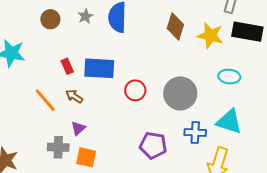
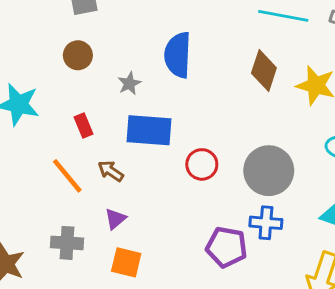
gray star: (85, 16) -> (129, 83), moved
red rectangle: (67, 66) -> (83, 126), moved
blue cross: (195, 132) -> (266, 223), moved
gray cross: (58, 147) -> (67, 243), moved

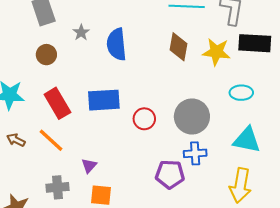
gray star: (129, 83) -> (81, 32), moved
red rectangle: (83, 126) -> (57, 103), size x1.8
brown arrow: (111, 171) -> (16, 140), moved

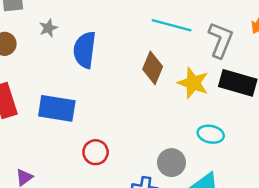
gray circle: (192, 116) -> (172, 163), moved, size x0.7
red circle: (144, 119) -> (96, 152), moved

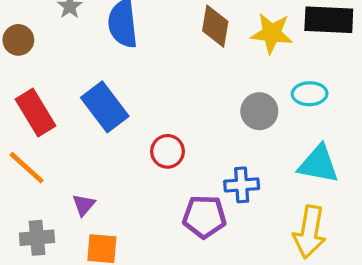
blue rectangle: (57, 108) -> (105, 107), turned 57
gray circle: (172, 163) -> (259, 111), moved

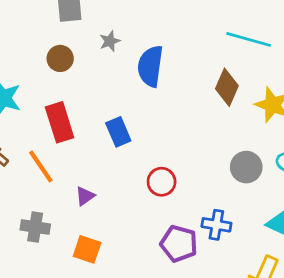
blue rectangle: (105, 107) -> (118, 132), size x0.7
purple triangle: (84, 205) -> (85, 196), moved

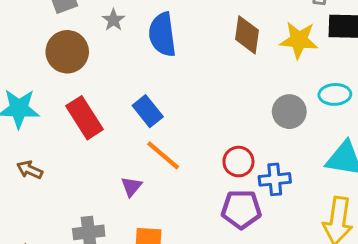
brown circle: (60, 58) -> (67, 52), size x1.5
orange line: (41, 166) -> (163, 155), moved
red circle: (162, 182) -> (238, 162), moved

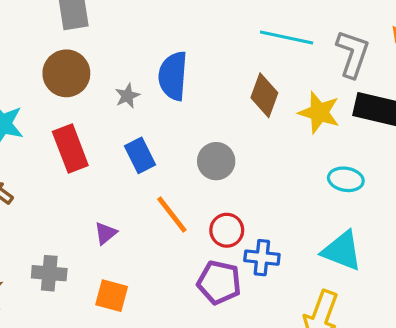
gray star: (113, 20) -> (127, 96), moved
gray circle: (289, 112) -> (216, 161), moved
orange line: (163, 155) -> (172, 214), moved

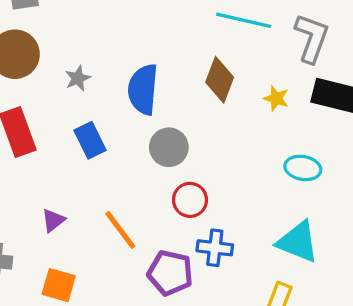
blue semicircle: (173, 76) -> (143, 89), moved
yellow star: (319, 113) -> (276, 98), size x0.6
orange line: (172, 214) -> (120, 230), moved
red circle: (227, 230) -> (190, 200), moved

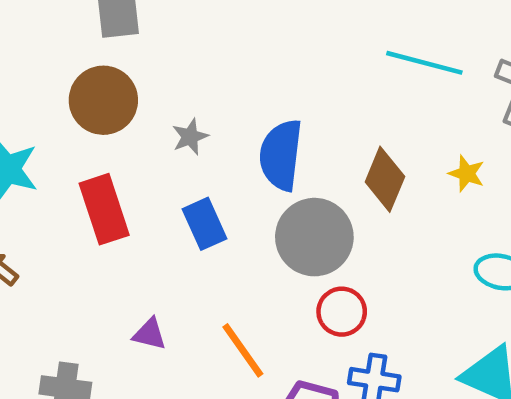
brown diamond: (220, 80) -> (385, 179), moved
gray circle: (169, 147) -> (314, 237), size x1.4
purple triangle: (53, 220) -> (150, 334), turned 50

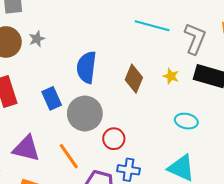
gray star: (190, 137) -> (37, 39), moved
gray circle: (314, 237) -> (85, 114), moved
purple triangle: (150, 334) -> (26, 148), size x1.8

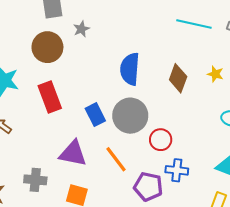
gray star: (37, 39) -> (81, 29), moved
blue rectangle: (52, 98) -> (95, 115), moved

